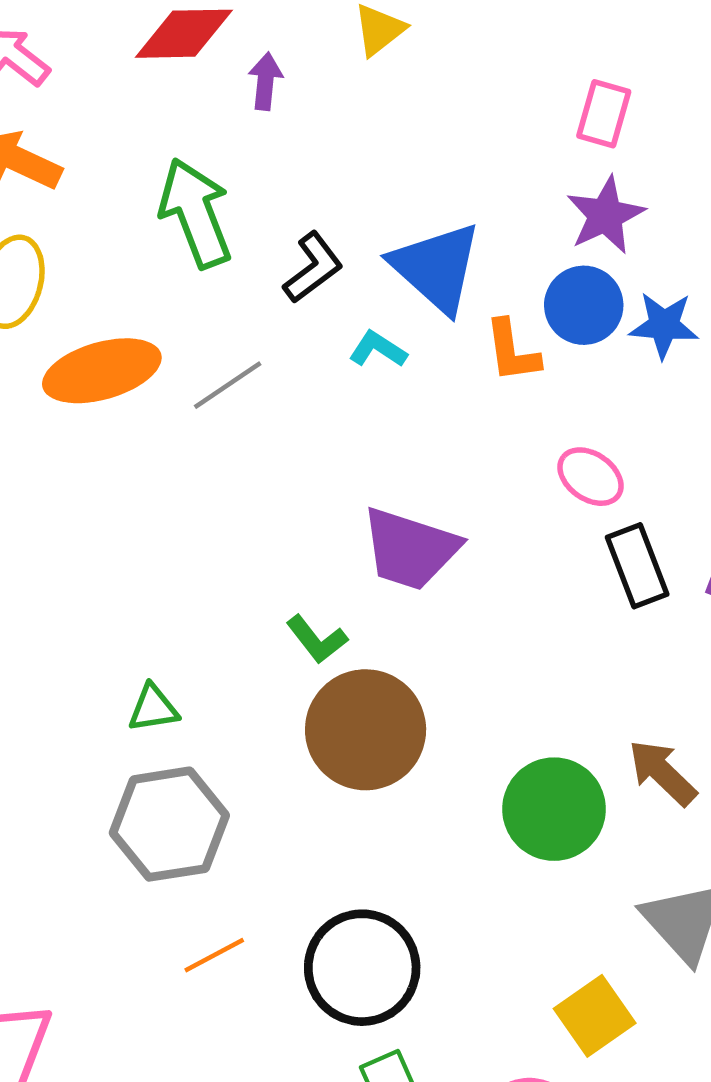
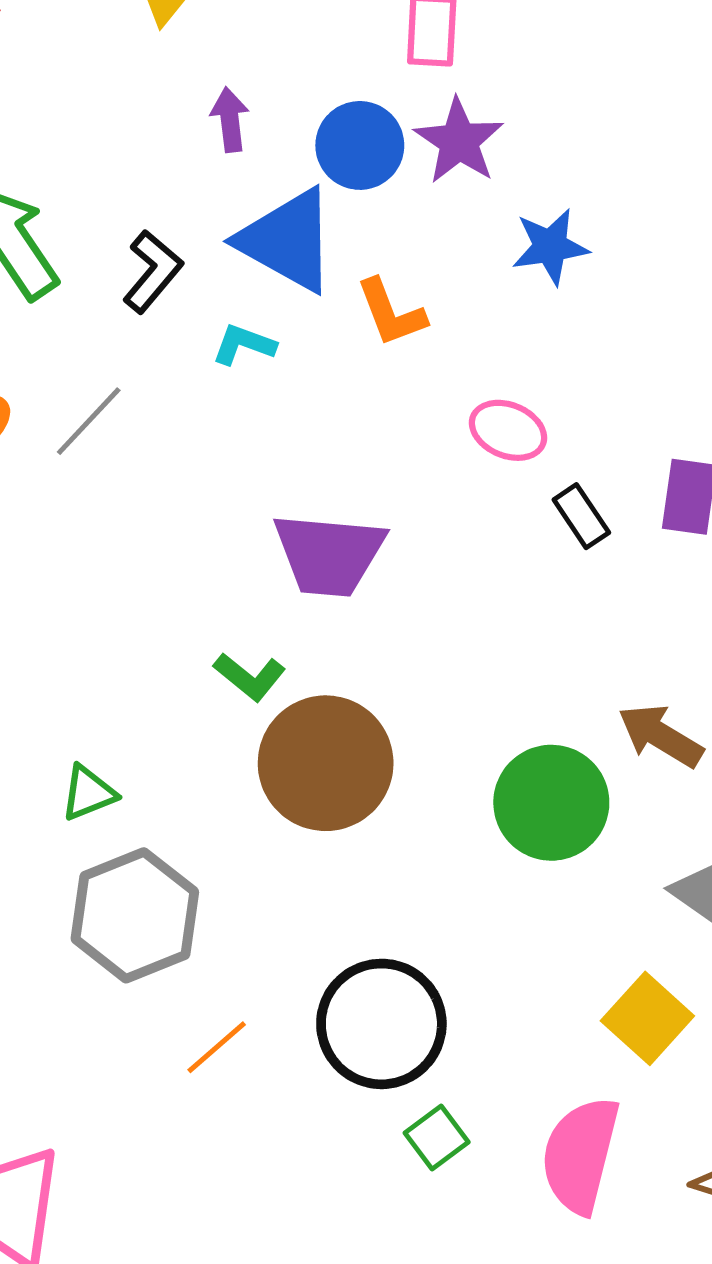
purple arrow: (265, 81) -> (230, 120), moved
blue circle: (584, 305) -> (360, 145), moved
black rectangle: (637, 566) -> (581, 516), size x0.7

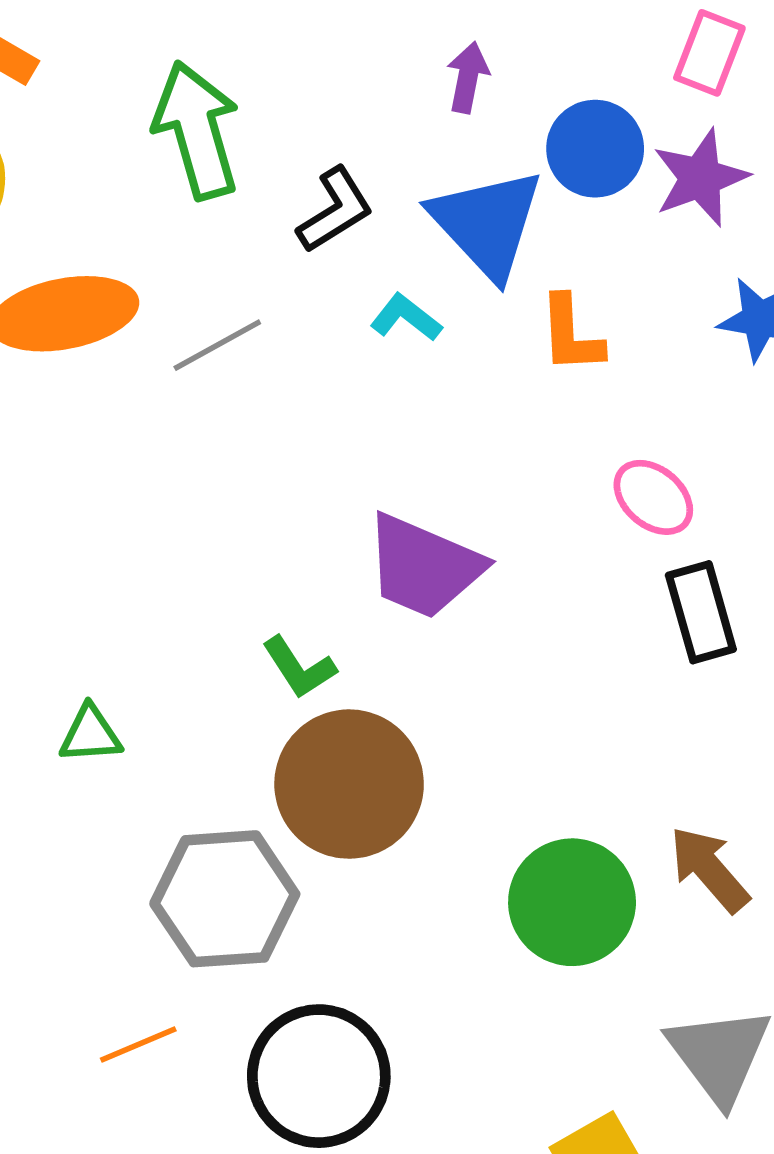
black rectangle: (581, 516) -> (701, 612), size x1.4
gray hexagon: (135, 915) -> (225, 899), moved

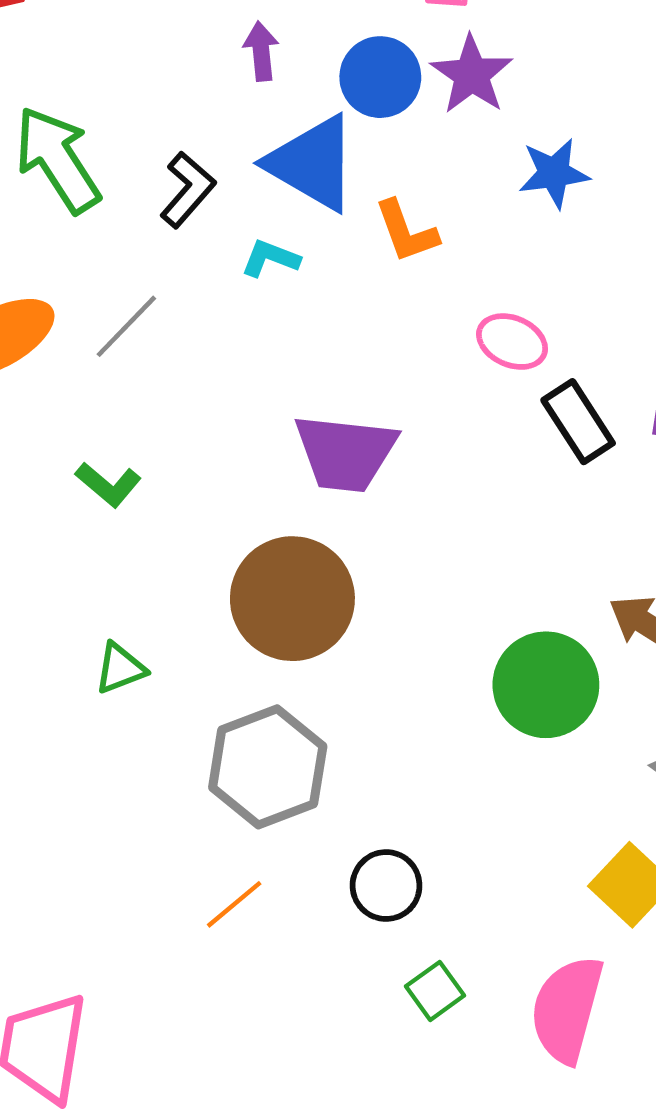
green L-shape: (299, 667) -> (108, 485), moved
brown circle: (349, 784) -> (292, 599), moved
black circle: (319, 1076) -> (386, 886), size x0.6

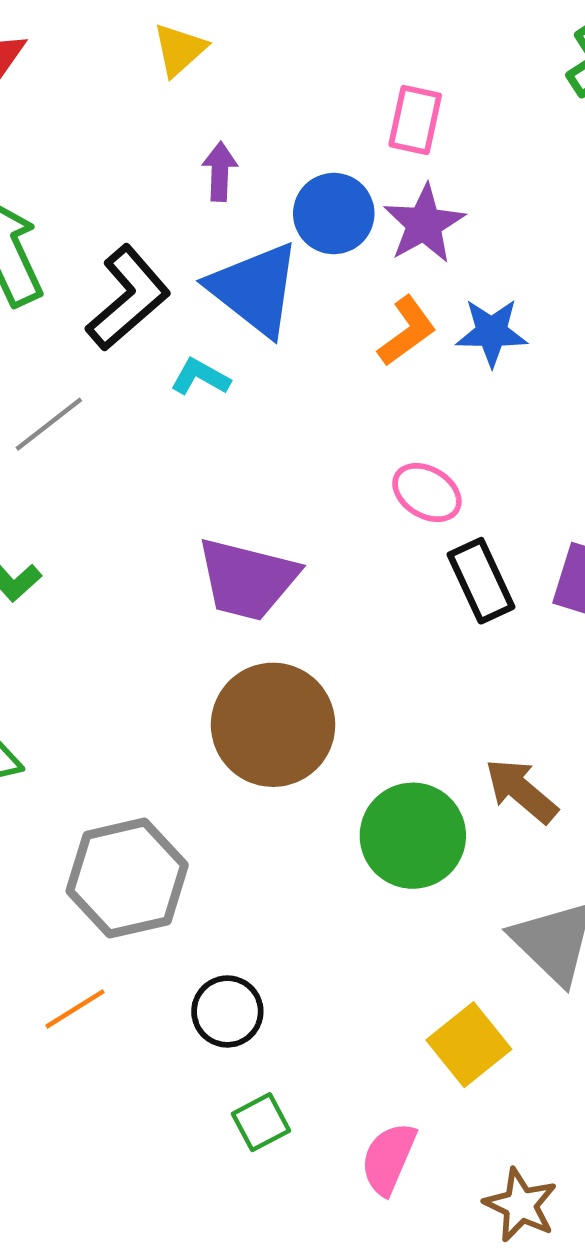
black L-shape: (188, 190) -> (128, 298), size x1.4
orange L-shape: (406, 231) -> (407, 331), moved, turned -114
brown circle: (292, 599) -> (273, 725), moved
pink semicircle: (567, 1009) -> (389, 1159), size x0.7

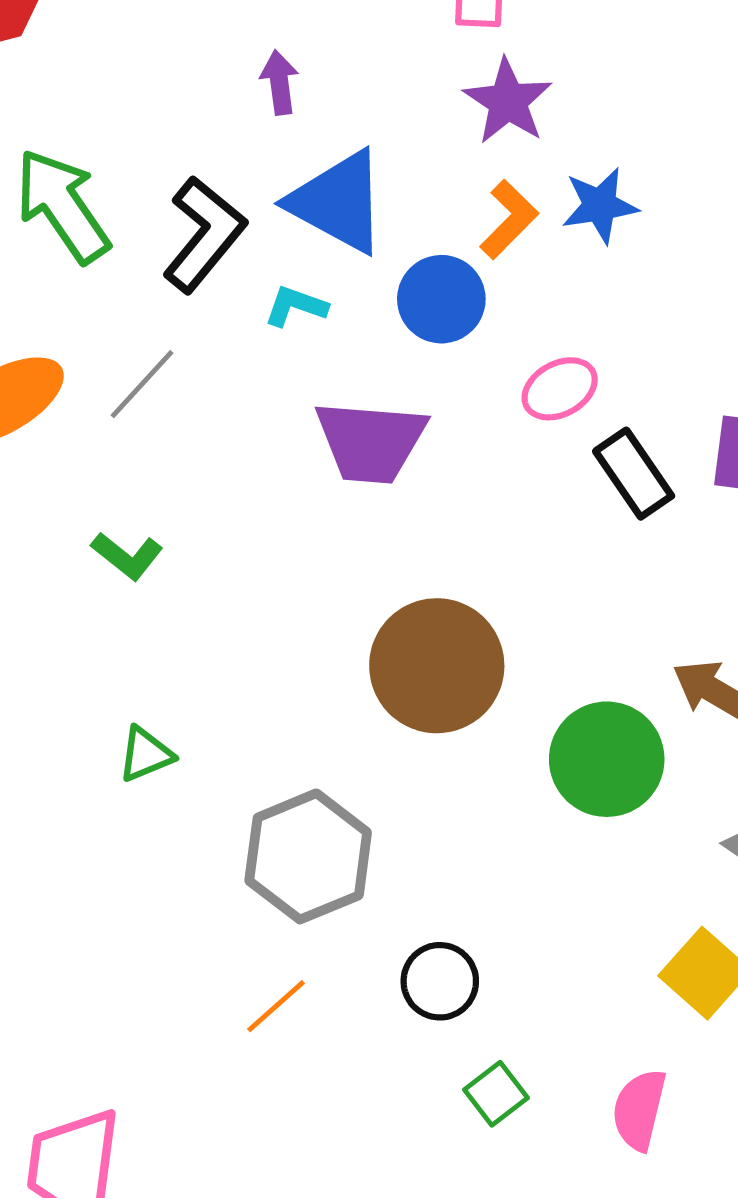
blue circle: (334, 214) -> (441, 299), moved
pink ellipse: (427, 493) -> (560, 389), turned -50
purple trapezoid: (247, 579) -> (371, 442), moved

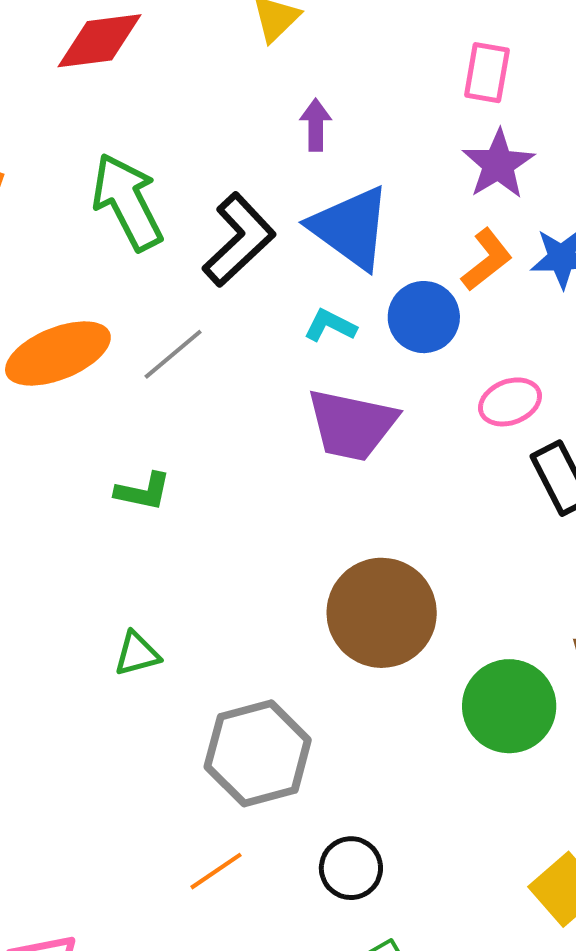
cyan L-shape: (296, 306) -> (330, 325), moved
green L-shape: (127, 556) -> (143, 491), turned -34

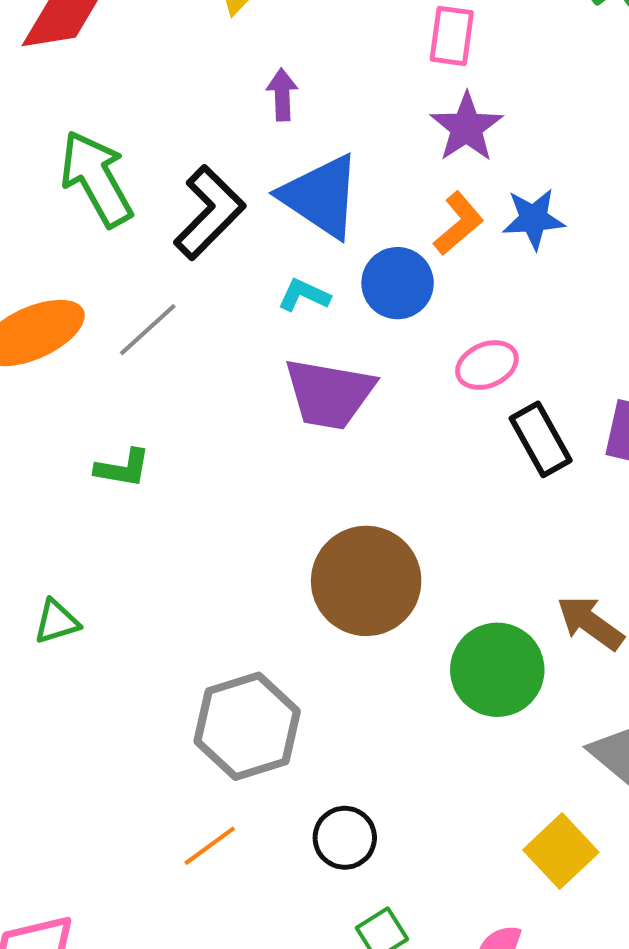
green triangle: (137, 654) -> (57, 622), moved

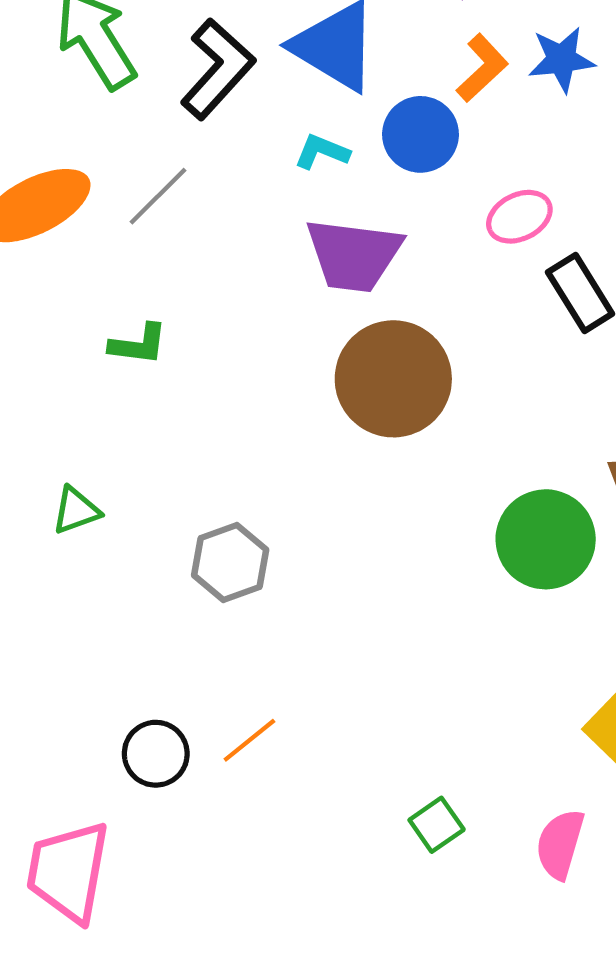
brown circle: (366, 581) -> (393, 379), moved
gray hexagon: (247, 726) -> (230, 563), moved, size x0.7
black circle: (345, 838) -> (156, 754), moved

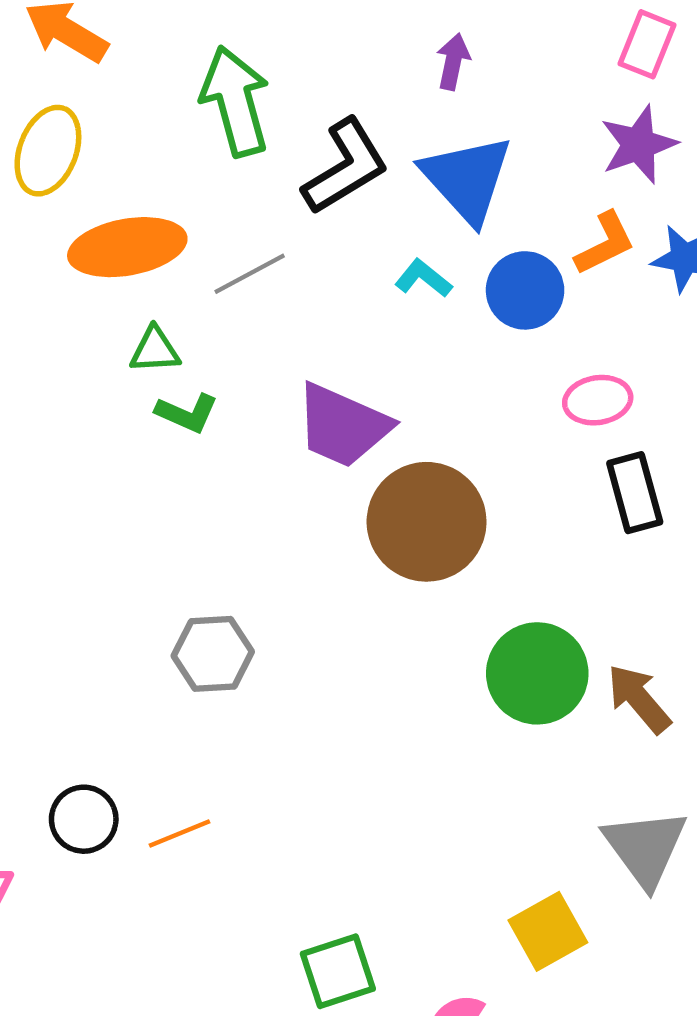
purple trapezoid: (354, 255) -> (343, 426), moved
green triangle: (76, 510) -> (155, 350), moved
green circle: (546, 539) -> (537, 673), moved
green square: (437, 825) -> (338, 971), size x1.4

